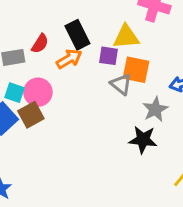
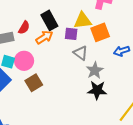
orange square: (136, 70) -> (100, 32), moved, turned -30
gray star: (155, 109) -> (95, 70), moved
brown square: (31, 115) -> (34, 83), moved

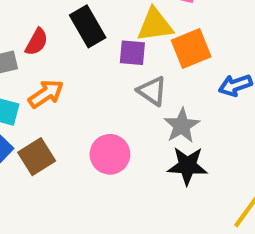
orange arrow: (44, 37) -> (46, 94), moved
pink circle: (24, 61) -> (110, 154), moved
brown square: (34, 83) -> (37, 157), moved

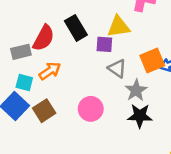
red semicircle: (37, 42) -> (44, 38), size x1.5
orange square: (191, 49) -> (152, 61), moved

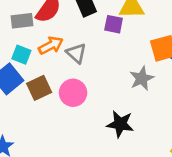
gray triangle: (117, 68) -> (76, 53), moved
pink circle: (91, 109) -> (73, 93), moved
black star: (140, 116) -> (120, 124), moved

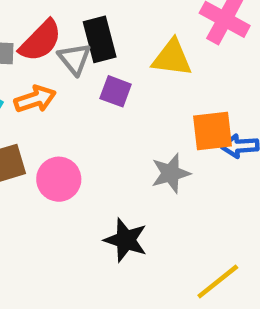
purple square: (114, 24) -> (116, 91), moved
gray triangle: (76, 53) -> (74, 59), moved

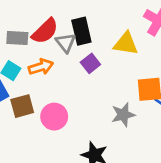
purple square: (116, 91) -> (90, 63), turned 30

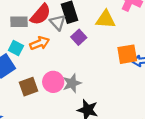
brown square: (22, 106) -> (29, 87), moved
gray star: (123, 115) -> (72, 83), moved

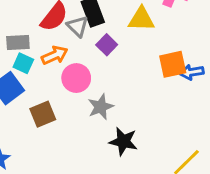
gray rectangle: (19, 22) -> (18, 42), moved
pink circle: (53, 82) -> (76, 78), moved

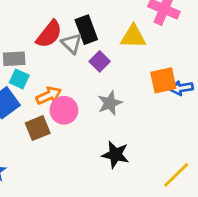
orange arrow: (55, 55) -> (49, 96), moved
pink circle: (76, 78) -> (64, 110), moved
gray star: (101, 107) -> (110, 103), moved

